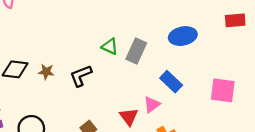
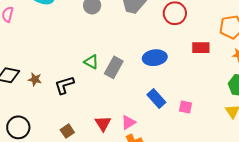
blue rectangle: (171, 82) -> (156, 98), moved
pink square: (223, 90) -> (185, 107), size x0.6
pink triangle: (152, 105) -> (128, 122), moved

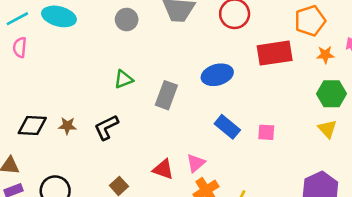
red rectangle: (201, 48) -> (275, 53), size x1.5
green triangle: (91, 62) -> (124, 79), moved, turned -42
red triangle: (103, 123) -> (163, 169), turned -30

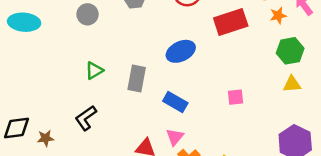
brown star: (67, 126) -> (46, 138), moved
blue rectangle: (227, 127) -> (175, 102), moved
yellow triangle: (327, 129) -> (292, 84), turned -42

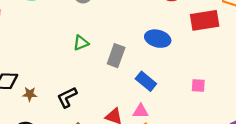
blue ellipse: (181, 51) -> (158, 39), turned 30
black L-shape: (86, 118) -> (67, 97), moved
pink triangle: (175, 137) -> (141, 111), turned 42

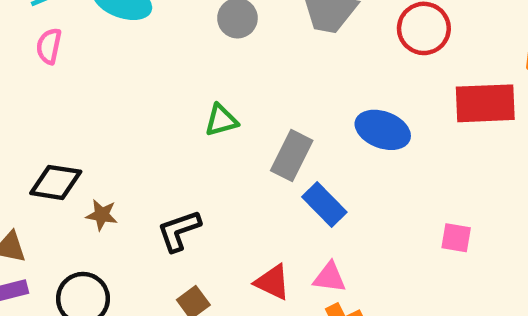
blue rectangle: (146, 81) -> (324, 204), moved

